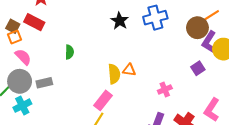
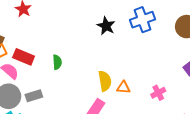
red rectangle: (34, 22) -> (24, 57), moved
orange triangle: (129, 70) -> (124, 87), moved

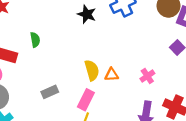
green semicircle: (57, 62) -> (35, 40), moved
gray rectangle: (34, 96) -> (50, 92), moved

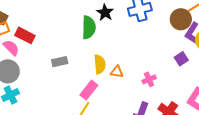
green semicircle: (35, 40) -> (89, 27), moved, size x1.6
gray rectangle: (50, 92) -> (60, 62), moved

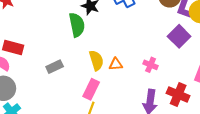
purple square: (181, 59) -> (179, 36), size x1.5
pink cross: (149, 79) -> (151, 65), turned -32

